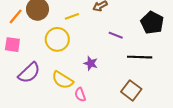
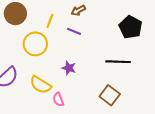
yellow line: (72, 16) -> (50, 21), turned -48
purple line: (116, 35) -> (74, 31), moved

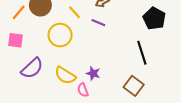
yellow line: (50, 21) -> (75, 12), turned -64
black line: (118, 62) -> (142, 53), turned 70
purple star: (69, 68) -> (93, 73), moved

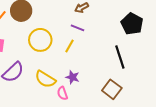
yellow line: (75, 12) -> (69, 46), moved, turned 72

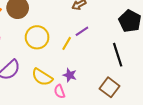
purple line: (78, 28) -> (82, 31), moved, turned -56

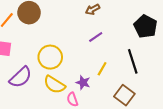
yellow circle: (37, 37) -> (50, 57), moved
yellow line: (67, 43) -> (102, 69), moved

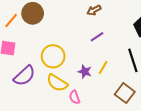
purple star: (83, 83) -> (85, 72), moved

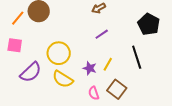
brown square: (125, 93) -> (117, 89), moved
pink semicircle: (75, 97) -> (94, 93), moved

